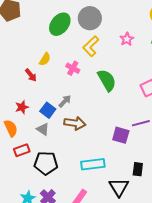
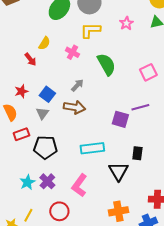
yellow L-shape: (91, 46) -> (90, 30), turned 45
gray arrow: (65, 101) -> (77, 85), moved
gray triangle: (43, 129) -> (42, 113), turned 32

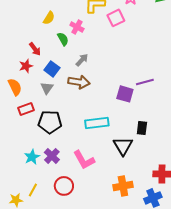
red arrow: (30, 59) -> (35, 49), moved
green semicircle: (106, 64) -> (63, 39), moved, size x0.6
pink square: (148, 72) -> (116, 18), moved
pink L-shape: (79, 185) -> (84, 160), turned -65

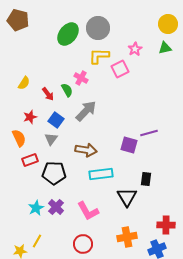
yellow semicircle: (49, 18) -> (24, 83), moved
red arrow: (35, 49) -> (48, 94), moved
gray arrow: (82, 60) -> (86, 111), size x1.6
brown arrow: (79, 82) -> (86, 150), moved
red circle: (64, 186) -> (83, 244), moved

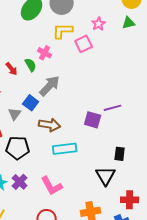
blue square: (56, 120) -> (31, 103), moved
black rectangle: (146, 179) -> (120, 154), moved
black triangle: (127, 197) -> (106, 176), moved

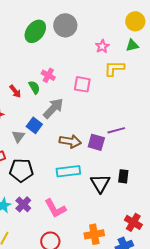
yellow L-shape: (63, 31) -> (114, 68), moved
pink square: (84, 44) -> (82, 84), moved, turned 36
brown arrow: (50, 125) -> (70, 141), moved
black triangle: (106, 176) -> (100, 183), moved
red cross: (130, 200) -> (133, 222), turned 30

